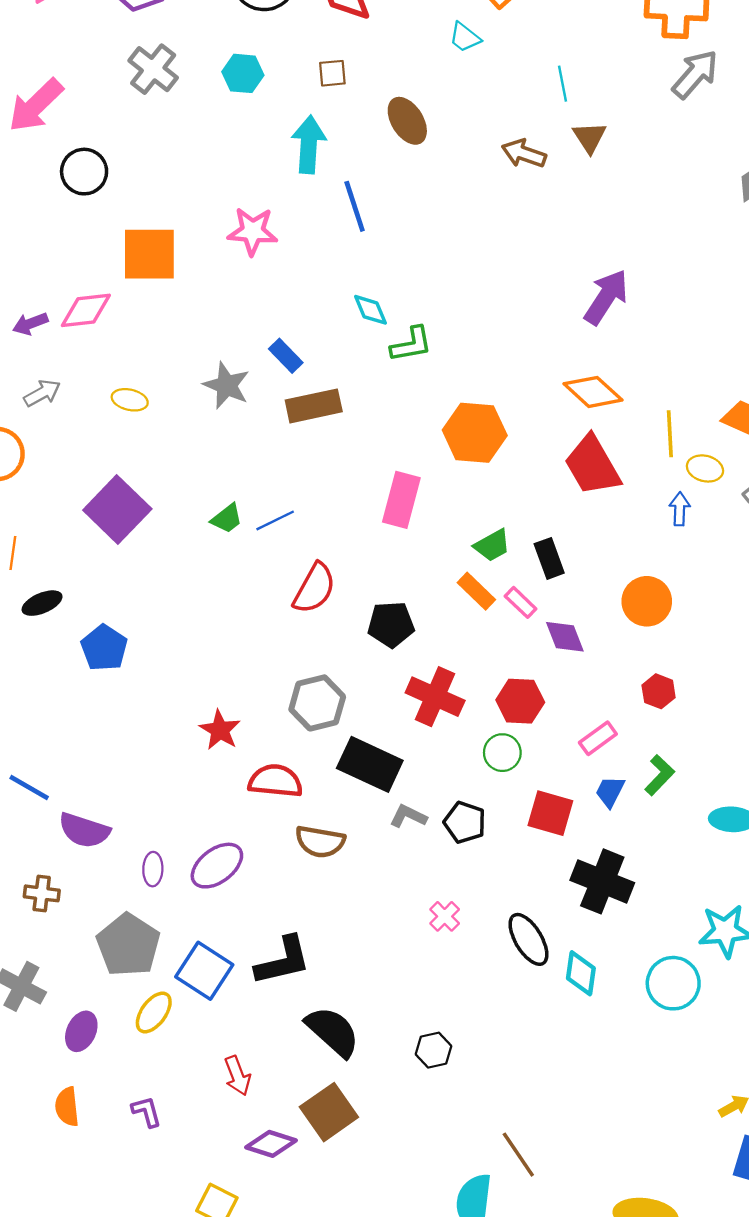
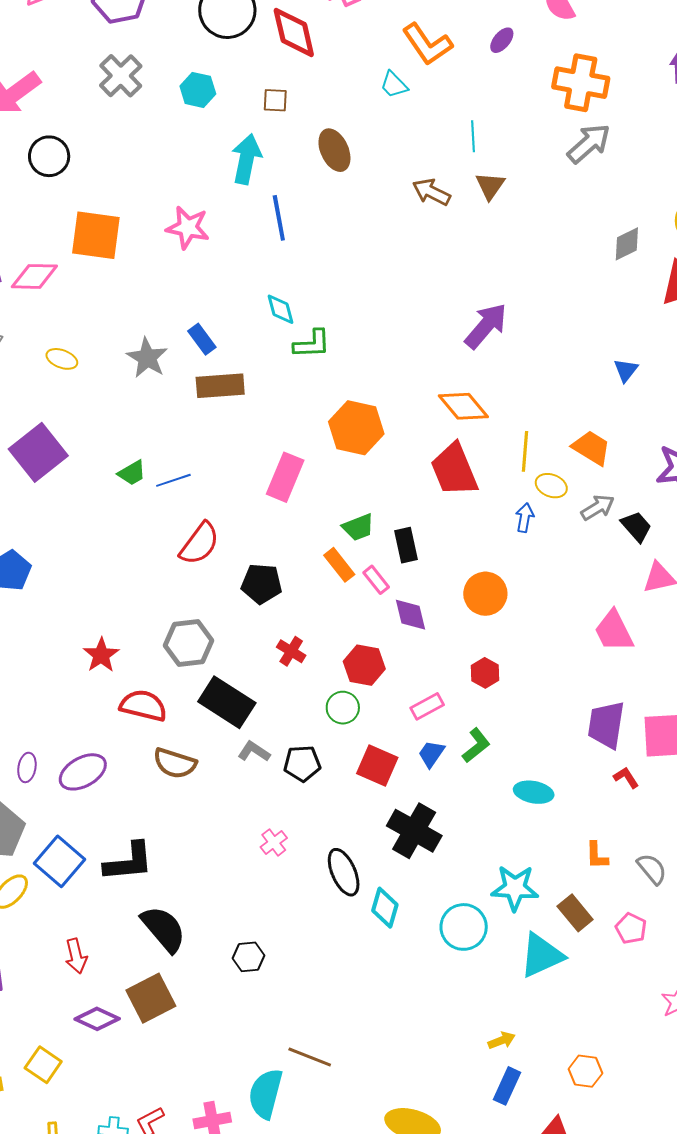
red cross: (435, 697) -> (291, 651), size x0.6
black pentagon: (465, 822) -> (302, 764), turned -30
brown line: (518, 1155) -> (310, 1057), turned -42

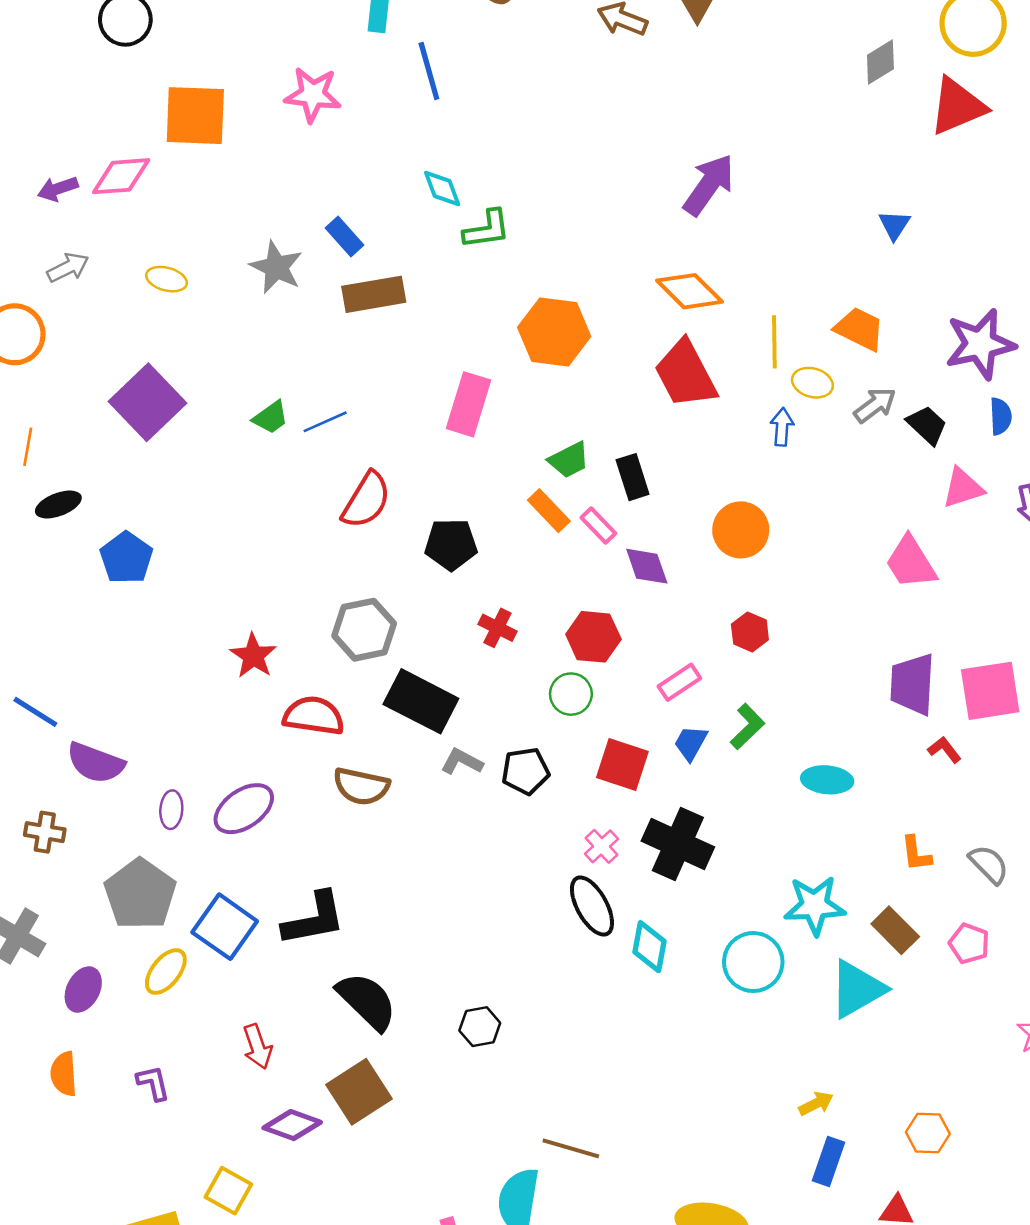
pink cross: (274, 842) -> (602, 846), moved

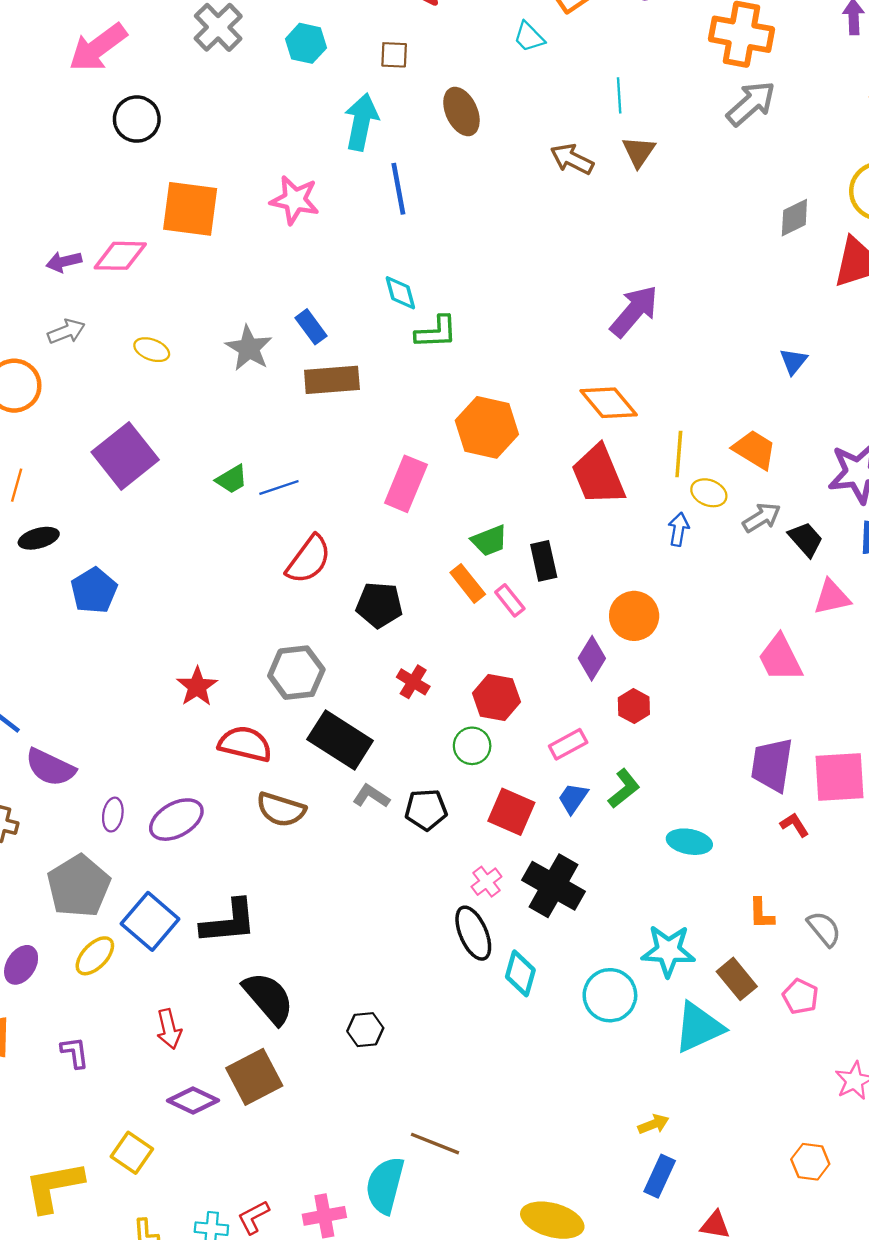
purple diamond: (647, 566) -> (592, 658), moved, turned 45
orange hexagon: (928, 1133) -> (810, 1162), moved

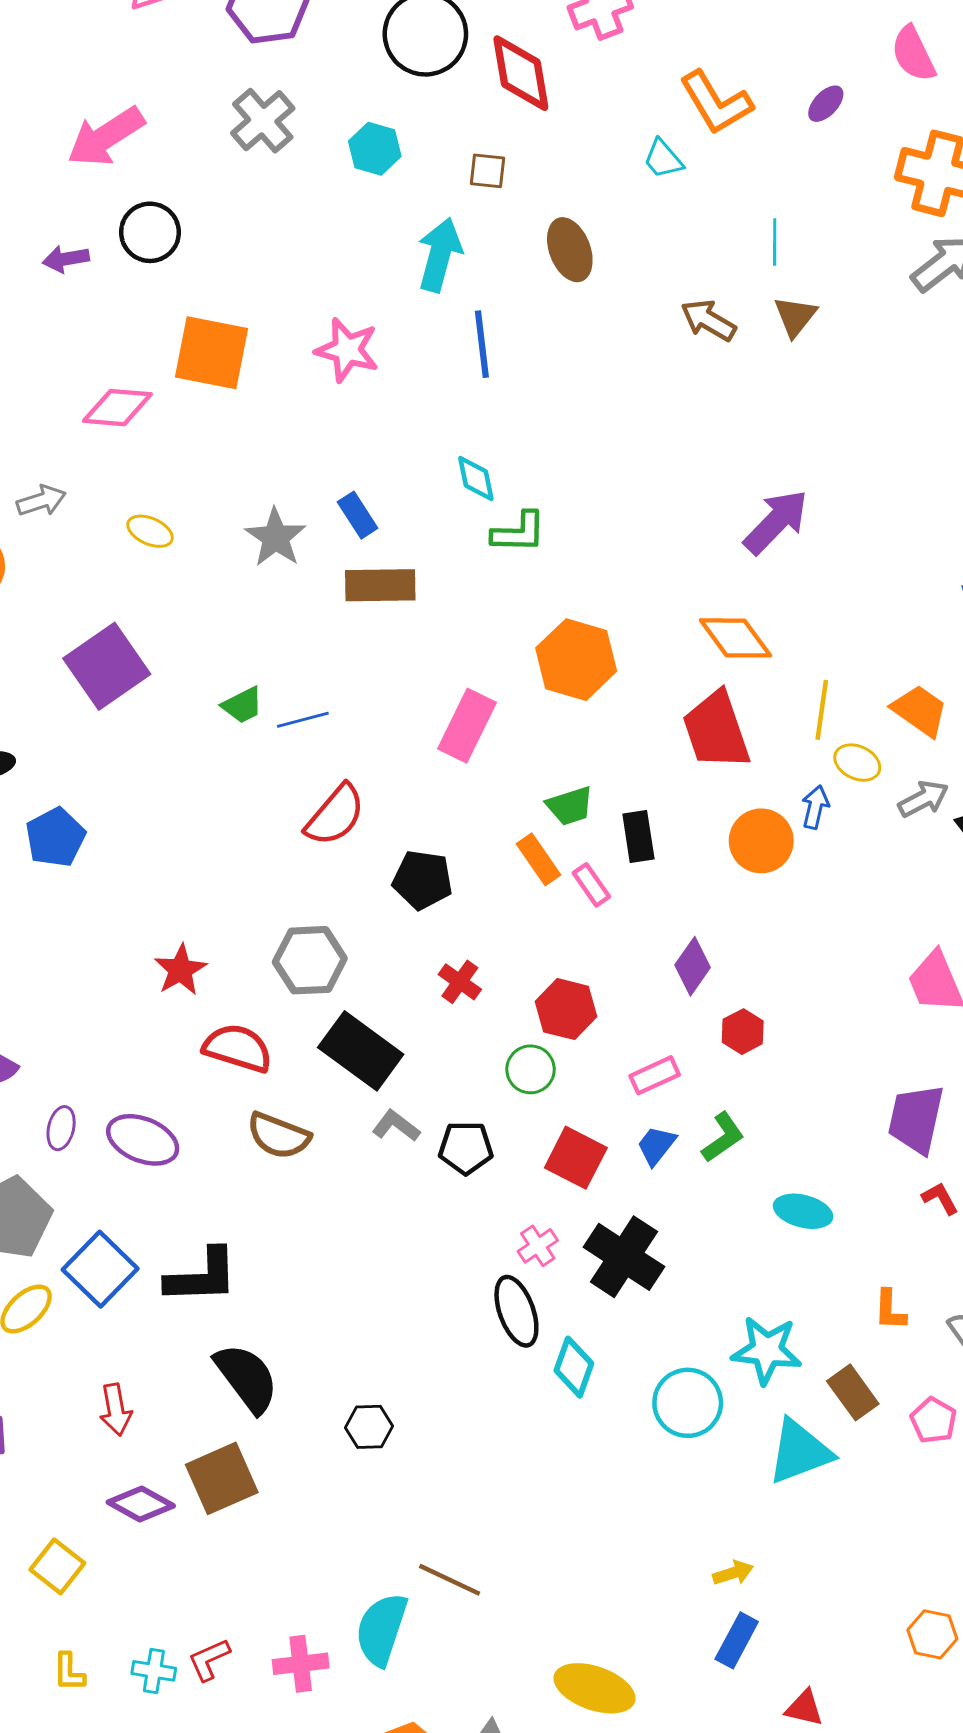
purple arrow: (64, 262) -> (66, 259), moved
orange circle: (634, 616) -> (761, 841), moved
purple ellipse: (176, 820) -> (143, 1140), turned 48

